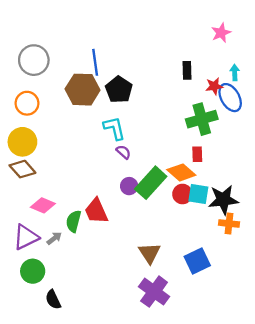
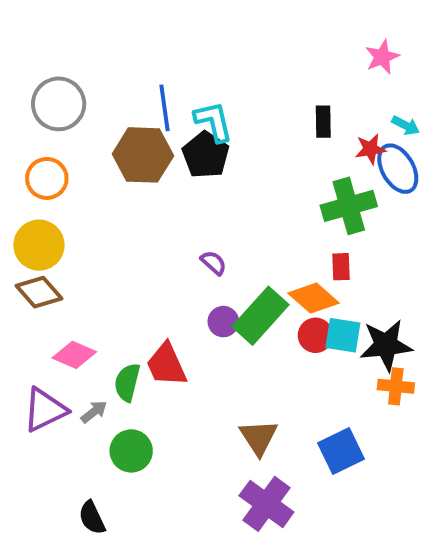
cyan arrow: (235, 73) -> (406, 125), turned 119
cyan L-shape: (114, 128) -> (213, 122), moved
green circle: (33, 271) -> (131, 451), moved

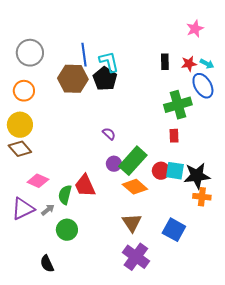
red star: (370, 149) -> (189, 64), moved
orange diamond: (314, 298) -> (135, 187), moved
blue square: (341, 451) -> (174, 230), turned -35

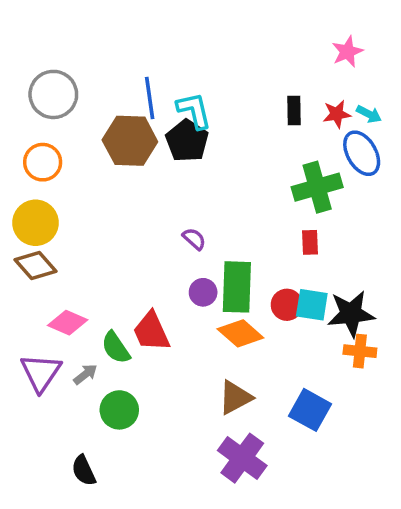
green rectangle: (133, 161) -> (237, 287), turned -40
green semicircle: (65, 195) -> (116, 348), turned -48
purple triangle: (23, 209) -> (41, 372), turned -30
brown triangle: (132, 223) -> (235, 397), turned 35

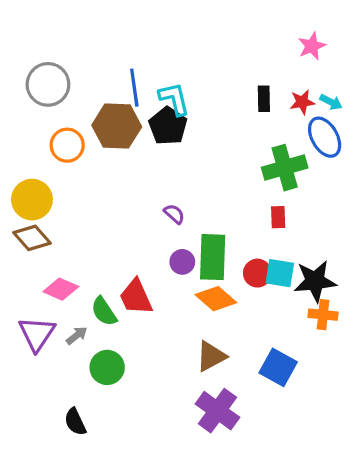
orange circle: (43, 162) -> (67, 145), moved

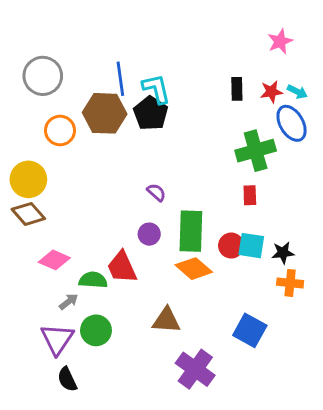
purple circle: (182, 262) -> (149, 234), moved
black star: (315, 281) -> (283, 253), size x0.6
green semicircle: (104, 311) -> (93, 280), turned 128
purple triangle: (37, 334) -> (57, 339), moved
brown triangle: (211, 356) -> (166, 320), moved, turned 32

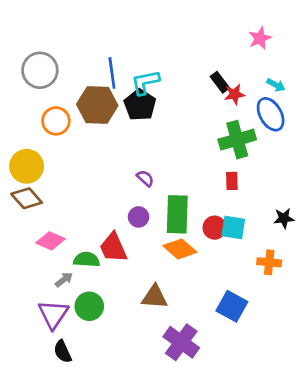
cyan L-shape: (156, 89) -> (145, 82), turned -88
black rectangle: (237, 89) -> (220, 82), turned -36
red star: (271, 92) -> (235, 94), moved
black star: (283, 253) -> (284, 218), moved

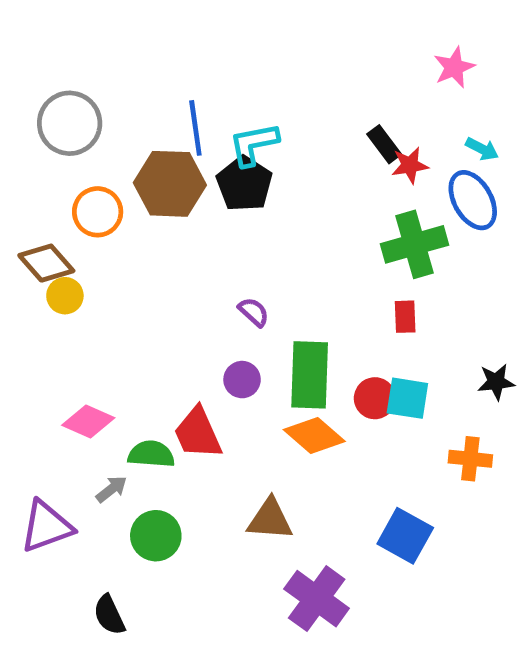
yellow circle: (27, 166) -> (65, 296), moved, size x0.6
brown diamond: (27, 198) -> (46, 263), moved
purple triangle: (53, 314) -> (46, 526), moved, turned 36

